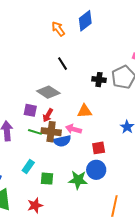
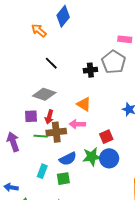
orange triangle: (84, 111) -> (84, 104), turned 49
blue semicircle: (62, 141) -> (68, 159), moved
green star: (78, 180) -> (92, 157), moved

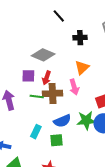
black line: (51, 63) -> (59, 16), moved
black cross: (90, 70) -> (80, 38), moved
orange triangle: (84, 104) -> (82, 68), turned 42
pink arrow: (77, 124) -> (74, 87), turned -112

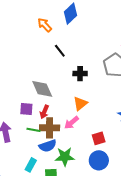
gray diamond: (43, 55) -> (42, 89), turned 40
pink arrow: (74, 87) -> (71, 123), turned 63
green star: (86, 120) -> (65, 157), moved
blue semicircle: (62, 121) -> (48, 146), moved

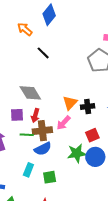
black cross: (80, 74) -> (88, 106), moved
green star: (65, 157) -> (77, 153), moved

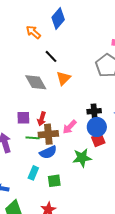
gray diamond: (30, 93) -> (36, 82), moved
orange triangle: (70, 103) -> (63, 78), moved
blue circle: (95, 157) -> (97, 127), moved

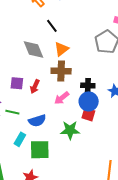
brown cross: (48, 134) -> (61, 71), moved
green line: (33, 138) -> (12, 112), moved
red square: (98, 140) -> (88, 114), turned 32
green square: (54, 181) -> (40, 150), size x1.5

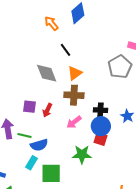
blue semicircle: (37, 121) -> (39, 145), moved

